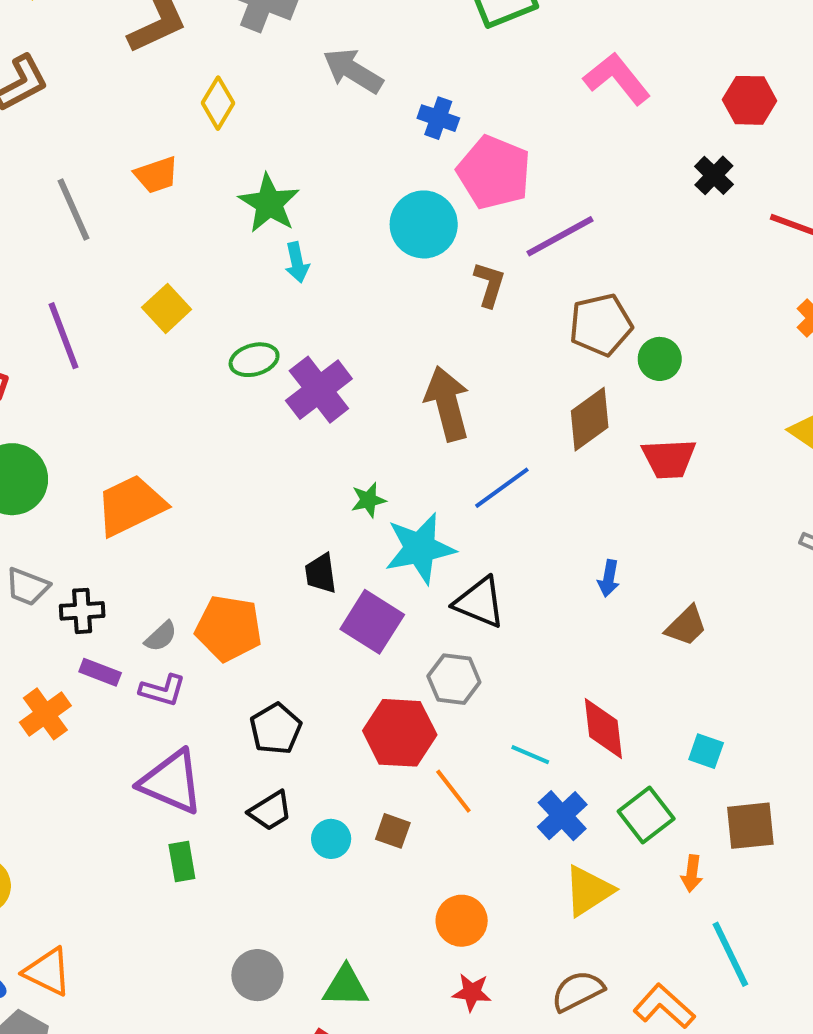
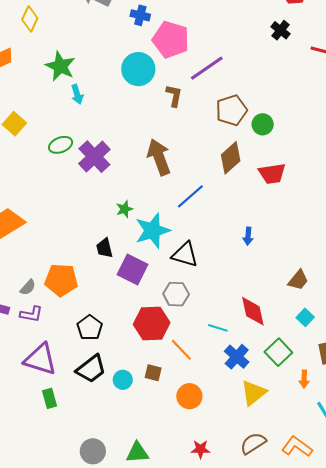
brown trapezoid: (686, 626) -> (298, 280), moved
cyan square: (706, 751) -> (305, 317), turned 30
black trapezoid: (270, 811) -> (91, 369), size x1.4
orange circle: (462, 921) -> (189, 396), moved

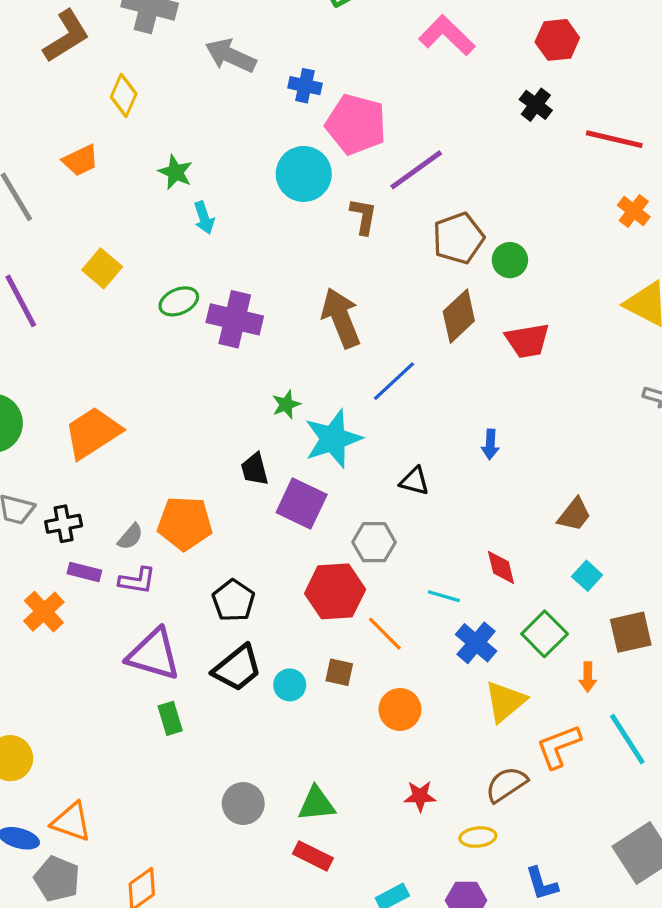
green star: (60, 66) -> (175, 172), size x0.7
purple cross: (94, 157) -> (235, 319), turned -32
black triangle: (185, 255) -> (414, 481), moved, size x0.7
red diamond: (253, 311) -> (501, 567), size x0.7
orange L-shape: (297, 447) -> (559, 746), moved, turned -56

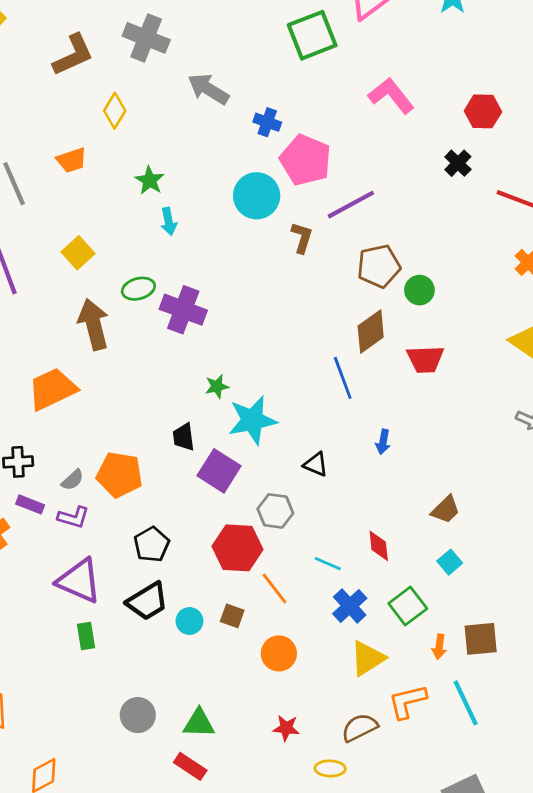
brown arrow: (341, 318) -> (94, 324), moved
blue line: (394, 381) -> (343, 378), moved, turned -75
brown square: (631, 632) -> (481, 639), moved

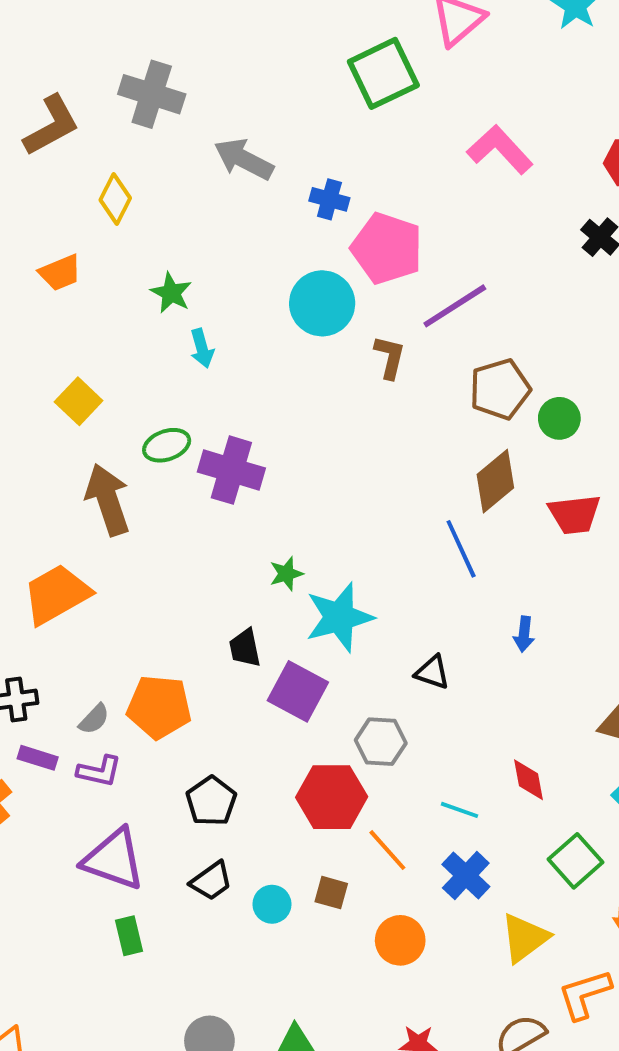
black trapezoid: (147, 601) -> (211, 881), size x0.7
blue cross: (350, 606) -> (466, 875), moved

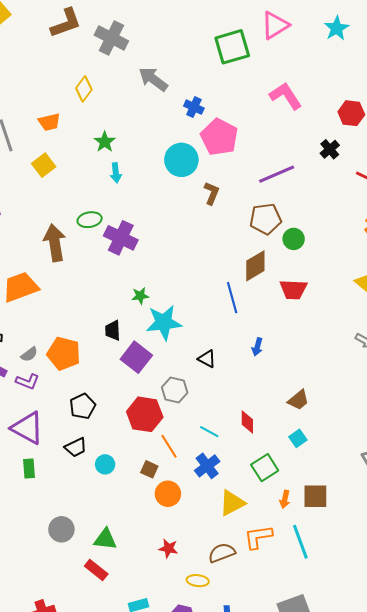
brown L-shape: (52, 125) -> (66, 23), moved
purple line: (455, 306) -> (277, 174), moved
yellow square: (79, 401) -> (44, 165), moved
brown square: (331, 893) -> (149, 469), moved

